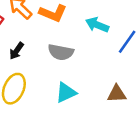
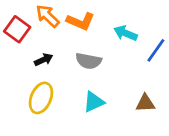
black arrow: (16, 51) -> (44, 60), turned -150

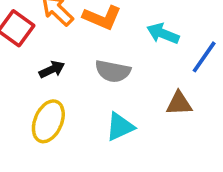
brown triangle: (145, 103) -> (179, 103), moved

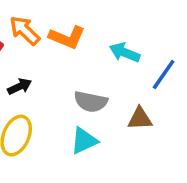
gray semicircle: (113, 71) -> (91, 102), moved

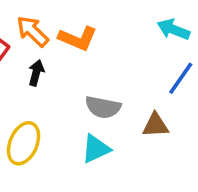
cyan arrow: (125, 53) -> (173, 29), moved
black arrow: (20, 86) -> (36, 73), moved, turned -50

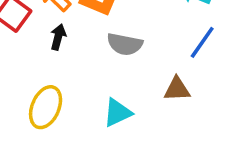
gray semicircle: (103, 107) -> (125, 44), moved

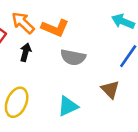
brown triangle: (177, 89) -> (110, 89), turned 48

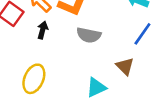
cyan triangle: (68, 106) -> (96, 88), moved

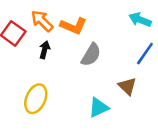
gray semicircle: (89, 35) -> (91, 55), turned -70

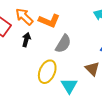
yellow ellipse: (36, 99) -> (47, 72), moved
cyan triangle: (99, 108) -> (69, 86), turned -36

